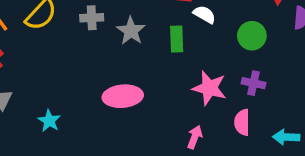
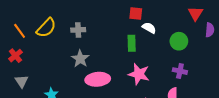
gray star: (131, 31) -> (80, 59), moved
pink star: (209, 88) -> (139, 74), moved

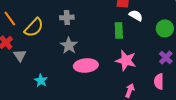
yellow semicircle: (46, 28) -> (34, 27), moved
purple cross: (180, 71) -> (166, 57), turned 32
gray triangle: (22, 81) -> (20, 55), moved

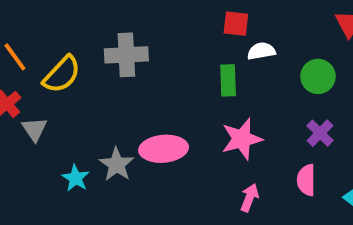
white semicircle: (136, 15) -> (261, 51), turned -40
gray cross: (67, 17) -> (126, 55), size x1.5
gray star: (69, 45) -> (117, 164), moved
pink star: (126, 60) -> (242, 139), turned -30

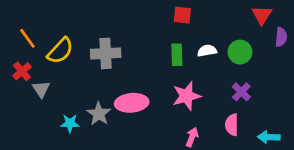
white semicircle: (261, 51) -> (207, 51), moved
gray cross: (126, 55) -> (106, 53), moved
cyan star: (76, 178) -> (70, 123), turned -30

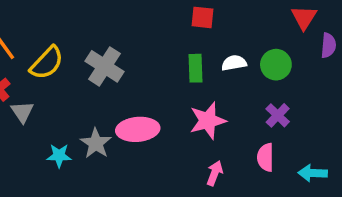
gray cross: (106, 53) -> (105, 66), turned 36

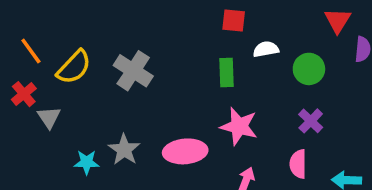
white semicircle: (234, 63) -> (266, 49), moved
pink star: (208, 121) -> (239, 126), turned 30
pink ellipse: (138, 129) -> (185, 151), moved

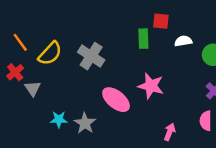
green rectangle: (226, 73) -> (143, 39), moved
pink star: (239, 126) -> (151, 86), moved
gray star: (124, 150) -> (85, 123), moved
pink ellipse: (185, 151) -> (116, 100), moved, turned 44

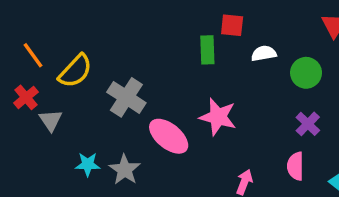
gray cross: (91, 56) -> (126, 97), moved

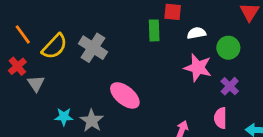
gray cross: (126, 97) -> (93, 48), moved
pink star: (218, 117) -> (198, 68), moved

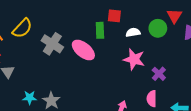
yellow semicircle: (55, 46) -> (22, 28), moved
green circle: (228, 48) -> (158, 28), moved
pink ellipse: (125, 95) -> (83, 50), moved

